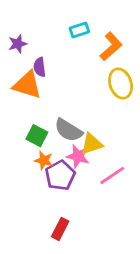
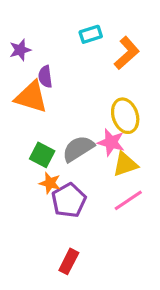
yellow ellipse: (121, 84) -> (125, 116), moved
gray semicircle: (68, 130) -> (78, 149), turned 116
yellow triangle: (92, 144) -> (125, 164), moved
pink star: (78, 156) -> (111, 142), moved

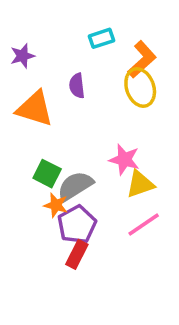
purple semicircle: (45, 77) -> (77, 86), moved
yellow ellipse: (125, 116) -> (140, 88), moved
gray semicircle: (78, 149) -> (75, 186), moved
red rectangle: (69, 261) -> (77, 254), moved

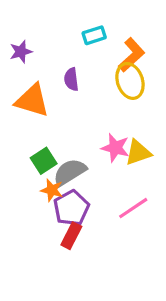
green square: (47, 174) -> (44, 161), turned 30
yellow triangle: (140, 184) -> (138, 153), moved

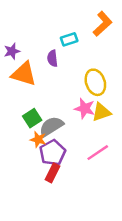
cyan rectangle: (94, 35) -> (69, 39), moved
purple star: (21, 52) -> (12, 51), moved
orange L-shape: (132, 55) -> (103, 24), moved
yellow ellipse: (130, 81) -> (95, 82), moved

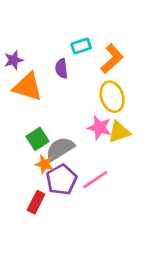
orange L-shape: (103, 24) -> (112, 59), moved
pink line: (98, 153) -> (95, 180), moved
red rectangle: (52, 173) -> (36, 202), moved

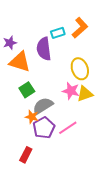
orange L-shape: (112, 59) -> (80, 28), moved
purple semicircle: (61, 69) -> (44, 49), size x1.6
green square: (38, 139) -> (27, 90), moved
red rectangle: (36, 202) -> (26, 155), moved

